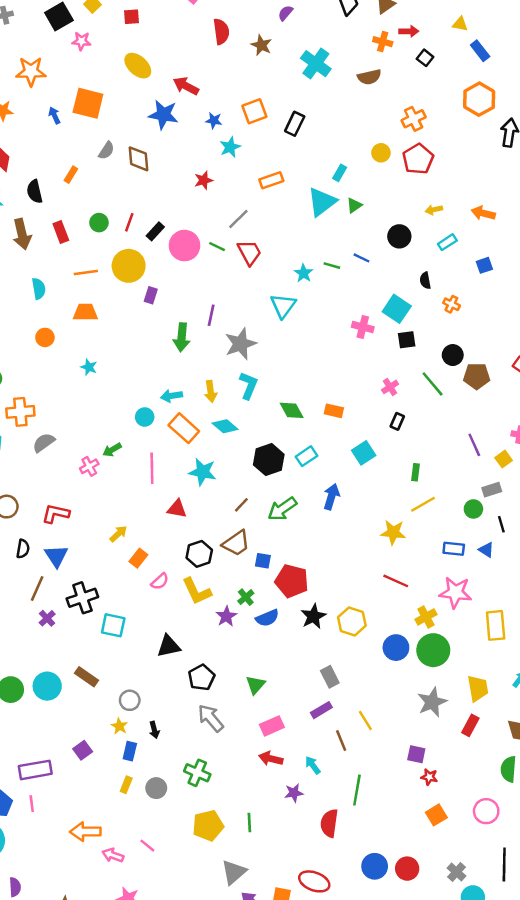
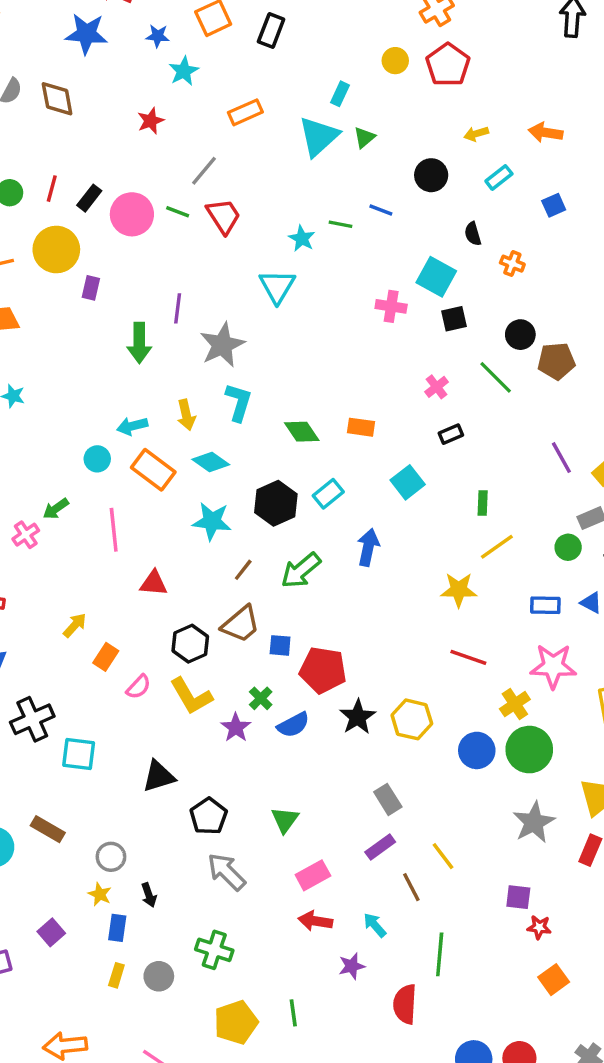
black rectangle: (397, 421) -> (451, 434), turned 49
cyan star: (203, 472) -> (212, 521), moved

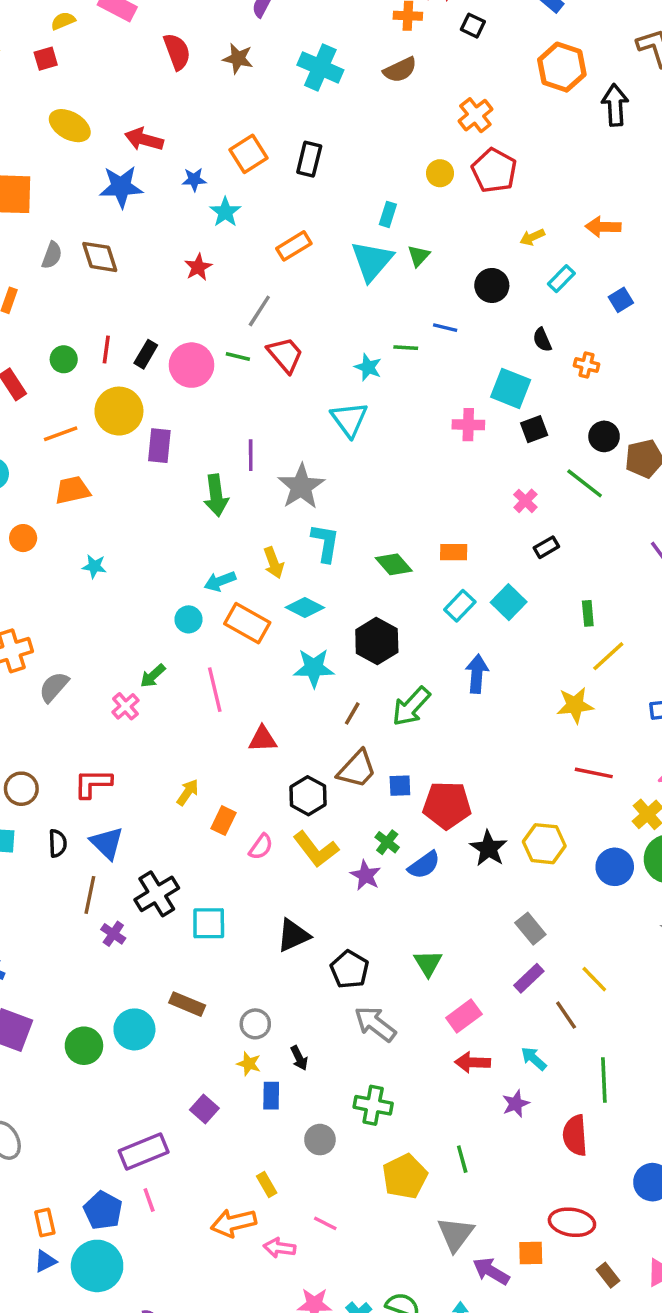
purple rectangle: (91, 288) -> (159, 446), size x1.4
cyan rectangle: (328, 494) -> (460, 606), moved
yellow rectangle: (116, 975) -> (267, 1184), moved, turned -40

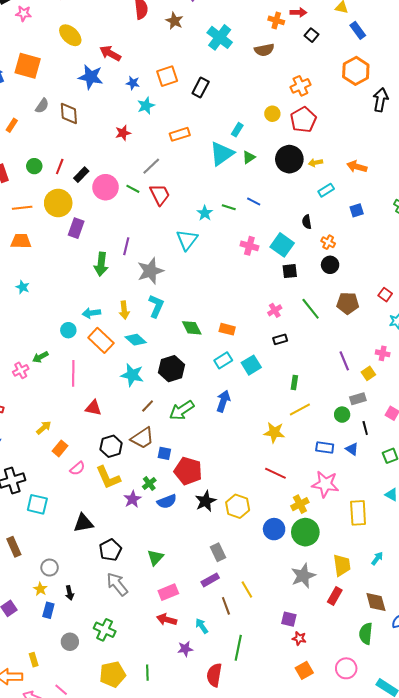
black circle: (492, 285) -> (289, 159), moved, size x1.4
pink cross: (468, 425) -> (249, 246), moved
black circle: (604, 436) -> (330, 265), moved
brown rectangle: (187, 1004) -> (14, 547), turned 30

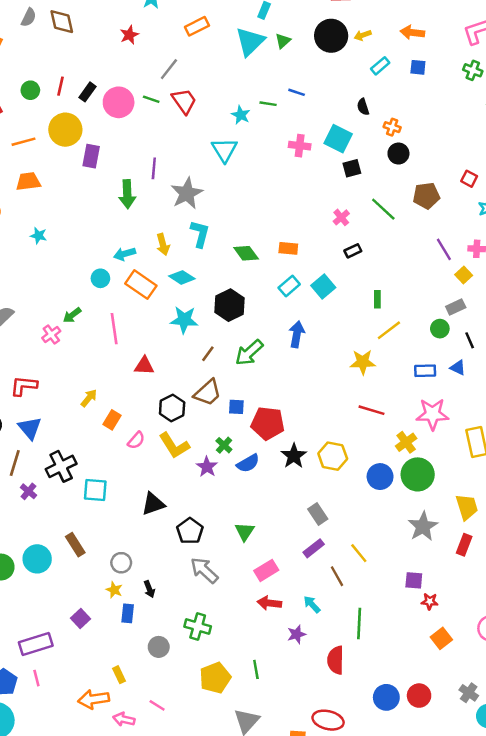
blue square: (357, 210) -> (418, 67), moved, turned 32
purple line: (344, 361) -> (444, 249), moved

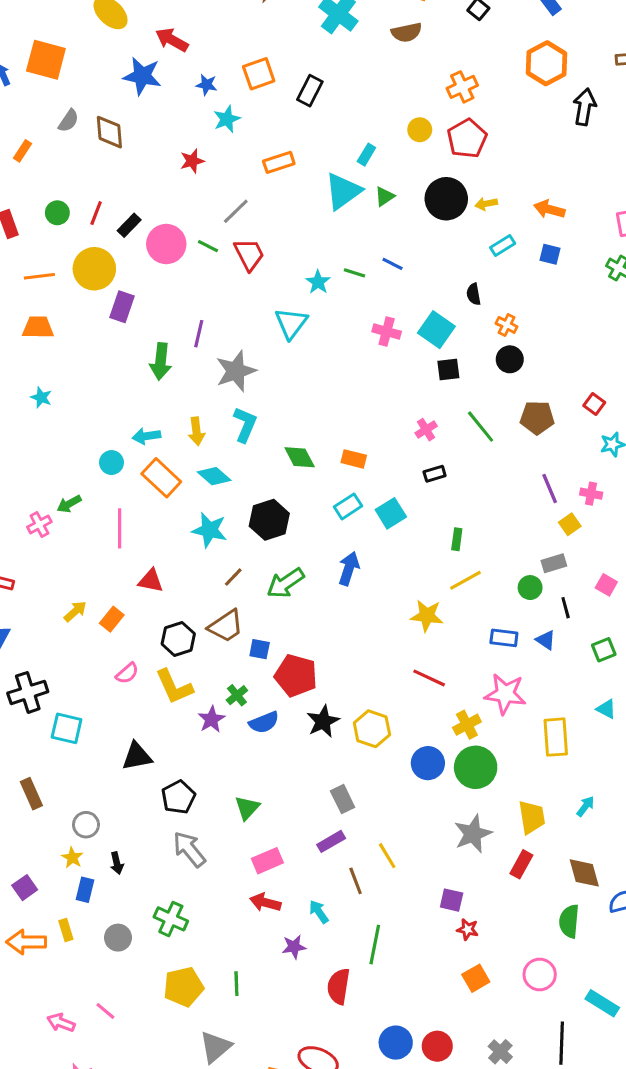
orange rectangle: (112, 420) -> (112, 619), moved
yellow rectangle: (119, 675) -> (66, 930), moved
orange arrow: (94, 699) -> (26, 942), moved

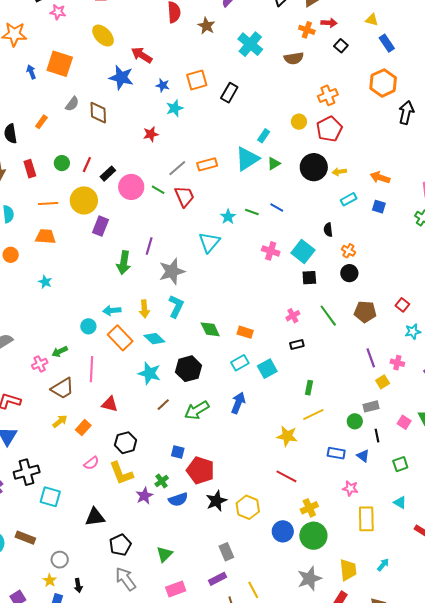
orange rectangle: (279, 162) -> (207, 164), moved
brown trapezoid: (226, 626) -> (63, 388), moved
pink star: (505, 694) -> (350, 488), moved, size x0.6
brown rectangle: (31, 794) -> (25, 538), turned -48

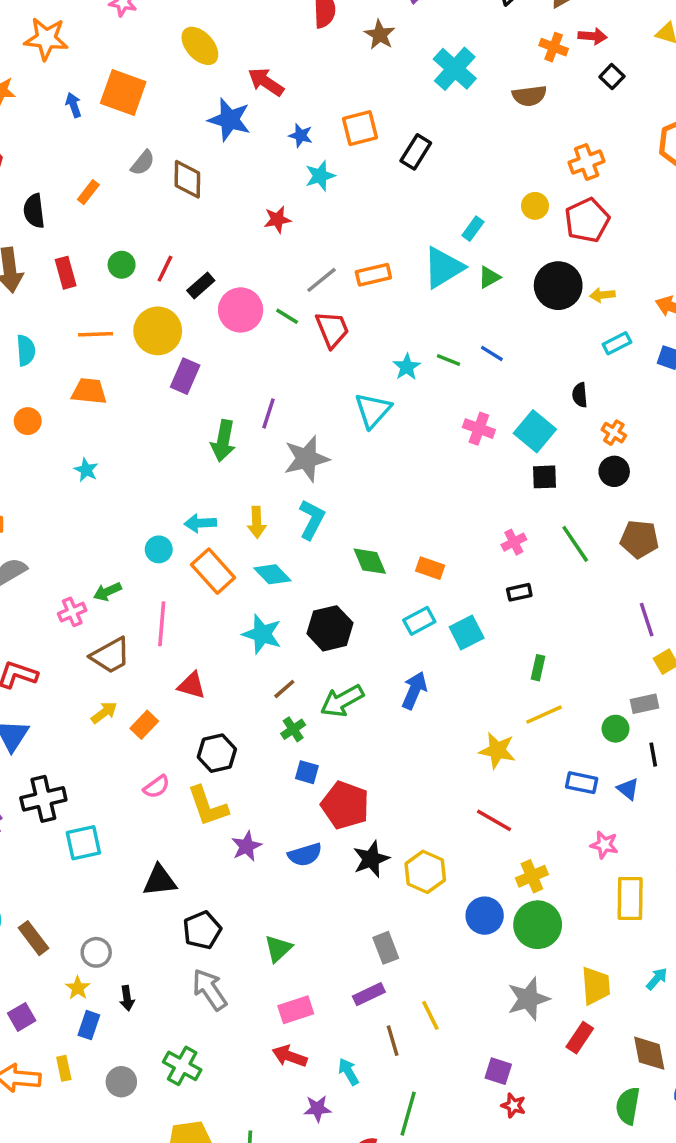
green cross: (162, 481) -> (293, 729), moved
cyan square: (50, 497) -> (83, 843), turned -30
brown rectangle: (25, 538) -> (33, 938), moved, turned 30

